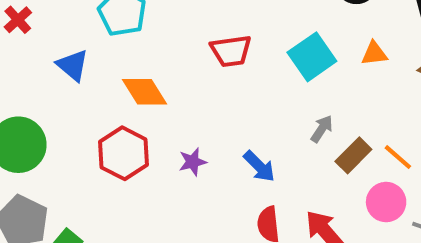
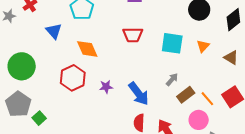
orange triangle: (374, 54) -> (203, 46), turned -48
cyan square: (312, 57) -> (172, 43), turned 35
blue arrow: (259, 166) -> (139, 94), size x1.4

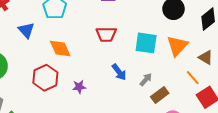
orange triangle: (203, 46) -> (177, 46), size x1.6
blue arrow: (139, 94) -> (119, 72), moved, size x0.7
orange line: (207, 99) -> (193, 78), moved

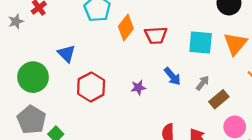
blue triangle: (26, 30) -> (66, 54), moved
orange diamond: (60, 49) -> (126, 27), moved, turned 65
purple star: (79, 87) -> (138, 88), moved

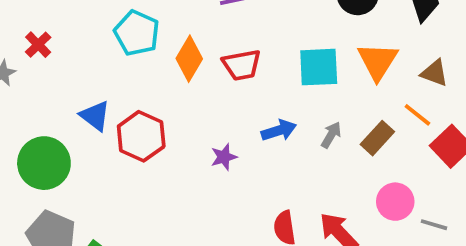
blue arrow: (172, 76) -> (279, 130), turned -60
red hexagon: (91, 87) -> (141, 136), moved
brown rectangle: (219, 99) -> (377, 138), moved

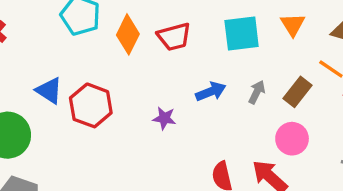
orange triangle: (378, 61) -> (293, 25), size x0.7
purple star: (224, 157) -> (164, 118), turned 30
pink circle: (395, 202) -> (292, 139), moved

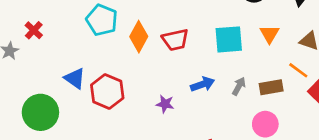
brown rectangle: (298, 92) -> (271, 87), turned 40

